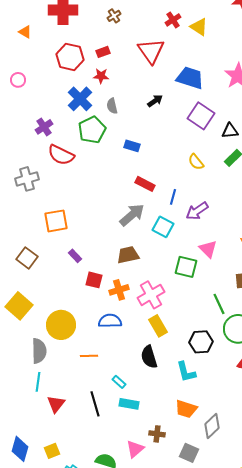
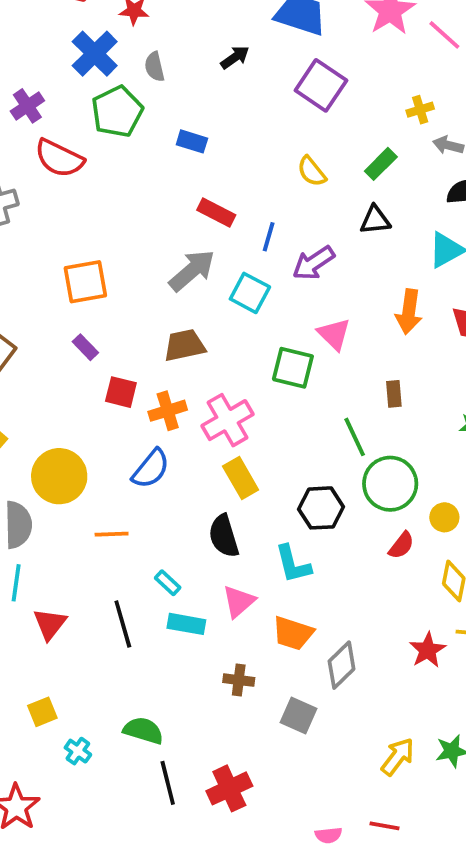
black triangle: (230, 131) -> (375, 220), moved
orange square: (56, 221) -> (85, 282), moved
blue semicircle: (110, 321) -> (151, 469), turned 130
pink triangle: (135, 449) -> (239, 601), moved

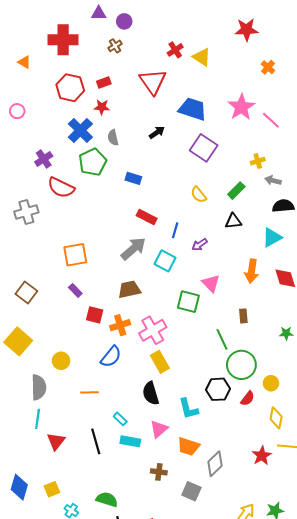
purple arrow: (313, 263) -> (200, 245), size x0.7
yellow circle: (59, 476) -> (61, 361), size x0.6
black hexagon: (321, 508) -> (218, 389), moved

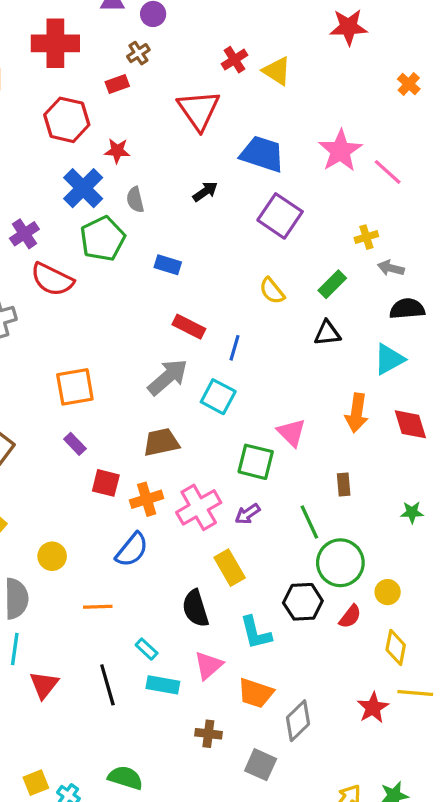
orange cross: (268, 67) -> (409, 84), moved
red rectangle: (104, 83) -> (117, 84), moved
purple arrow: (200, 245) -> (248, 514), moved
yellow rectangle: (160, 362) -> (230, 568), moved
yellow square: (52, 489) -> (36, 783), moved

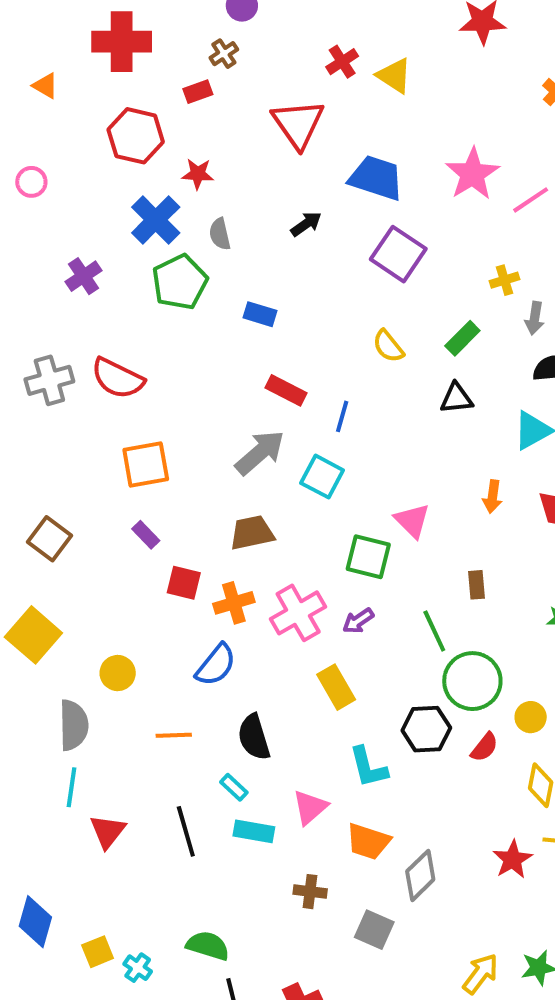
pink line: (388, 172) -> (531, 200), turned -76
gray arrow: (391, 268) -> (535, 318), turned -95
red semicircle: (52, 279) -> (118, 378), moved
orange arrow: (357, 413) -> (492, 497), size x0.7
black semicircle: (195, 608) -> (254, 737), moved

